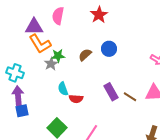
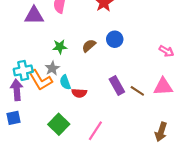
orange L-shape: (40, 44) -> (40, 80), moved
gray star: (51, 64) -> (52, 68), moved
cyan cross: (15, 73) -> (23, 70), moved, turned -30
blue square: (22, 111) -> (14, 118), moved

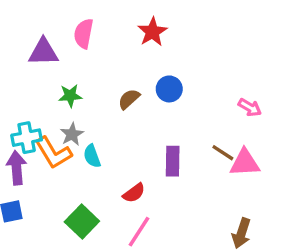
green star: (60, 47) -> (70, 96), moved
purple rectangle: (117, 86) -> (173, 161), turned 30
brown line: (137, 91) -> (223, 153), moved
red semicircle: (79, 93) -> (134, 193), moved, turned -40

